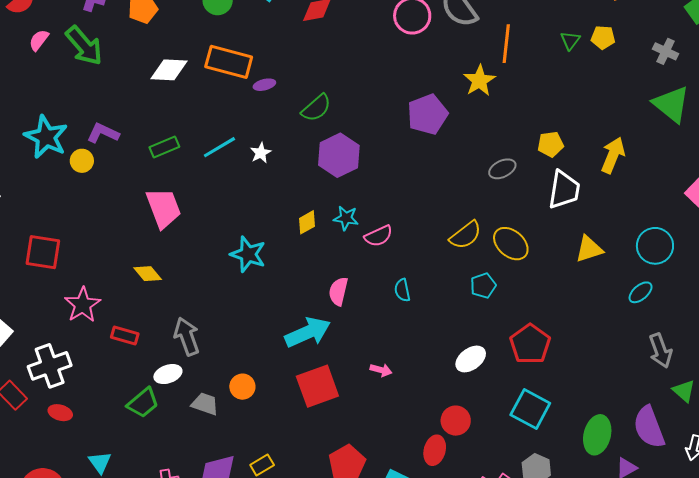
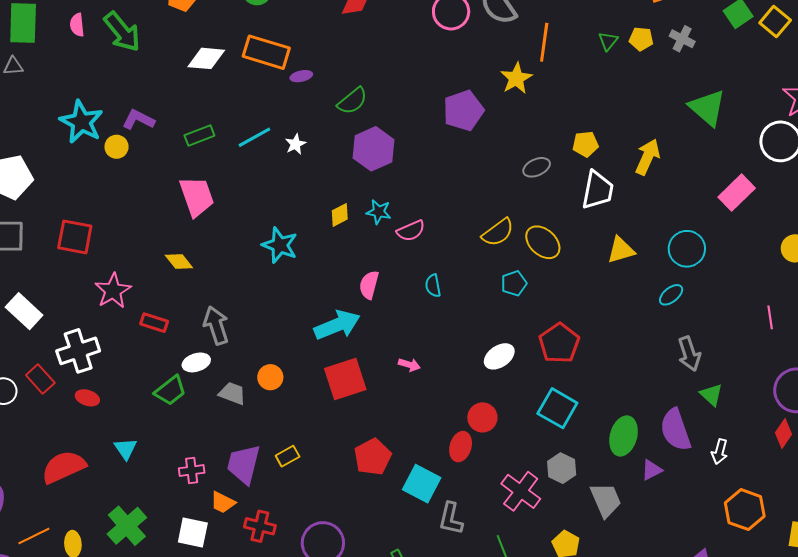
pink semicircle: (39, 40) -> (77, 25), turned -45
gray cross: (666, 51) -> (682, 39), moved

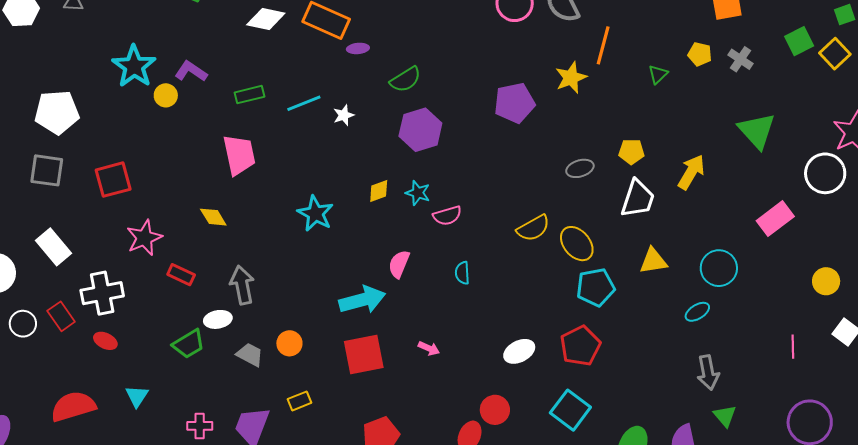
green triangle: (608, 41) -> (658, 74), moved
red square: (75, 237) -> (113, 180), turned -33
cyan pentagon: (514, 283) -> (596, 287), moved, size x1.5
yellow rectangle: (288, 456) -> (300, 401), moved

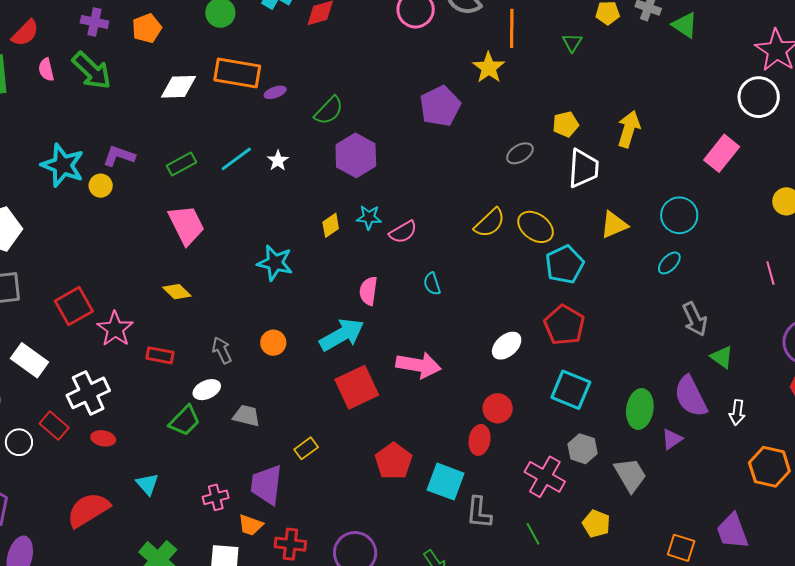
green triangle: (757, 131) -> (685, 25), moved, size x0.7
red square: (113, 180) -> (74, 306), moved
gray arrow: (242, 285) -> (222, 350), size x0.7
orange circle: (289, 343) -> (273, 343), moved
pink arrow: (429, 348) -> (418, 365), size x2.0

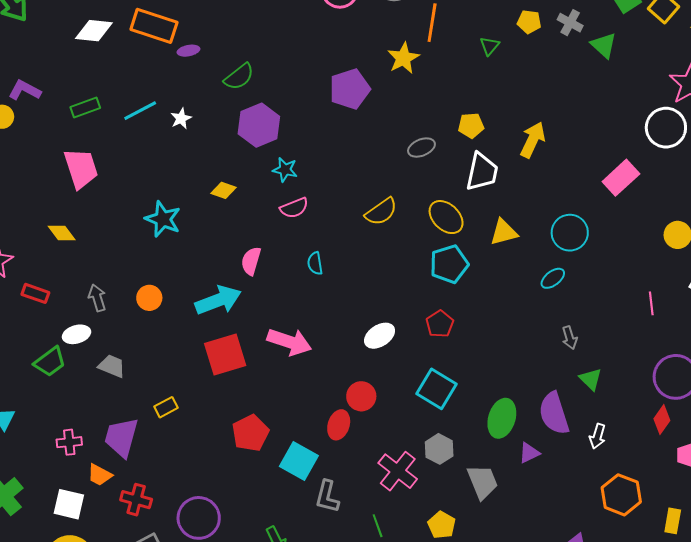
cyan star: (369, 217) -> (285, 170), moved
yellow diamond: (331, 225) -> (224, 190), turned 45
yellow ellipse: (536, 227) -> (446, 217), moved
gray arrow: (695, 319) -> (570, 338), size x0.7
red pentagon: (564, 325) -> (440, 324), size x0.7

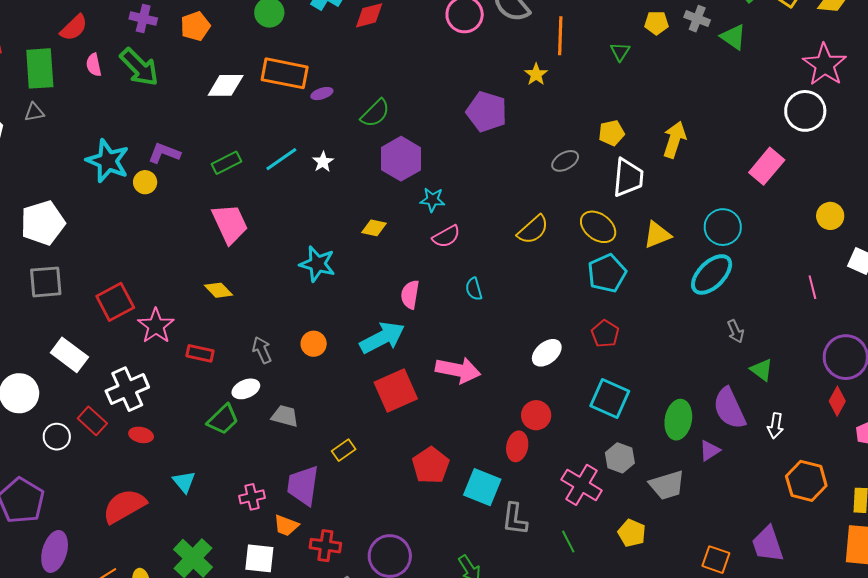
yellow star: (403, 58) -> (536, 74), size x0.7
purple pentagon: (350, 89) -> (487, 112), turned -30
cyan ellipse: (553, 278) -> (712, 274), size x1.8
gray trapezoid: (483, 482) -> (667, 485), turned 102

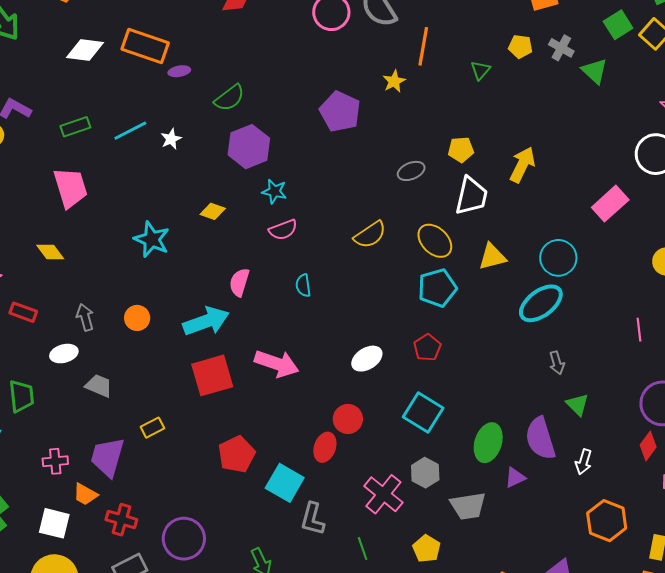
green trapezoid: (223, 419) -> (21, 396), moved, turned -60

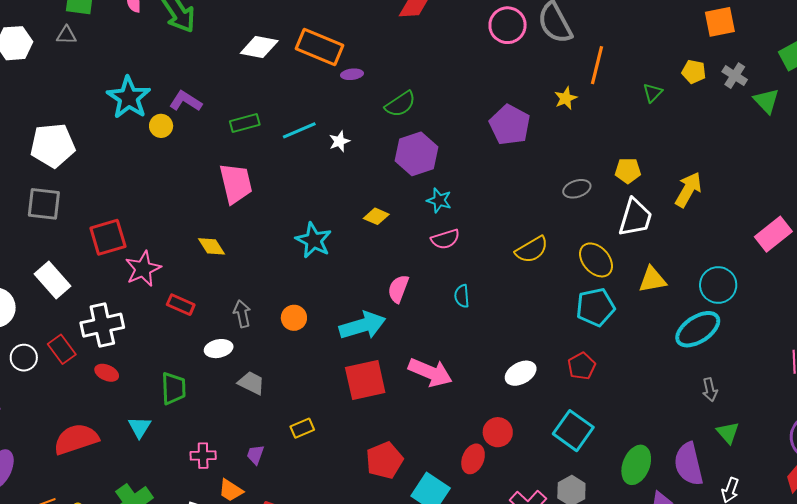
purple trapezoid: (107, 457) -> (255, 455), size x0.5

